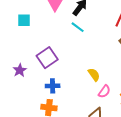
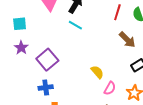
purple star: (20, 70) -> (21, 48), moved
blue cross: (53, 86) -> (46, 87), moved

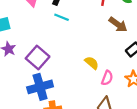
blue cross: (46, 87) -> (40, 87), size x1.6

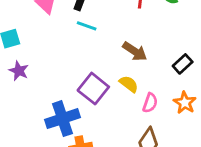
brown arrow: (118, 24) -> (135, 51), moved
purple square: (38, 58) -> (93, 89), moved

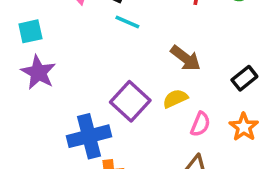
purple star: (19, 71) -> (38, 72), size x1.4
yellow semicircle: (129, 84) -> (175, 99), turned -66

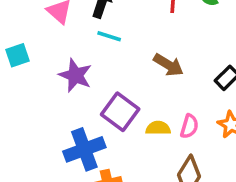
purple star: (38, 72) -> (75, 75), moved
yellow semicircle: (175, 99) -> (158, 128), moved, turned 30

